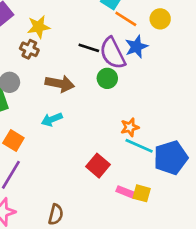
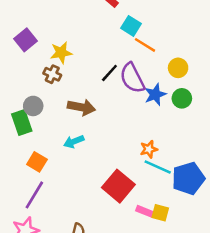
yellow circle: (160, 19) -> (178, 68), moved
blue star: (136, 47) -> (155, 95), moved
black line: (89, 48) -> (109, 73), turned -66
green circle: (107, 78) -> (182, 98), moved
red square: (98, 166) -> (118, 186), size x1.4

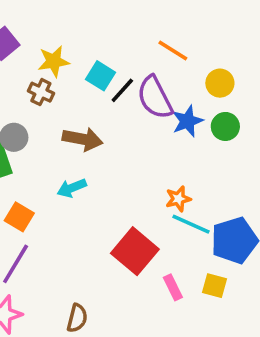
cyan square: (131, 26) -> (101, 76), moved
pink rectangle: (145, 211) -> (173, 287), turned 42
yellow square: (160, 213) -> (214, 286), moved

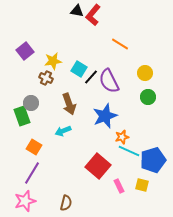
orange line: (173, 51) -> (120, 44), moved
blue star: (187, 121) -> (105, 116), moved, size x1.4
brown arrow: (83, 139) -> (69, 104), turned 60

